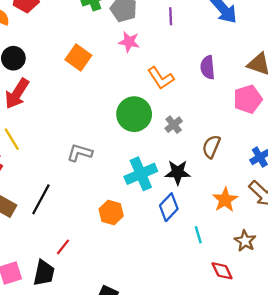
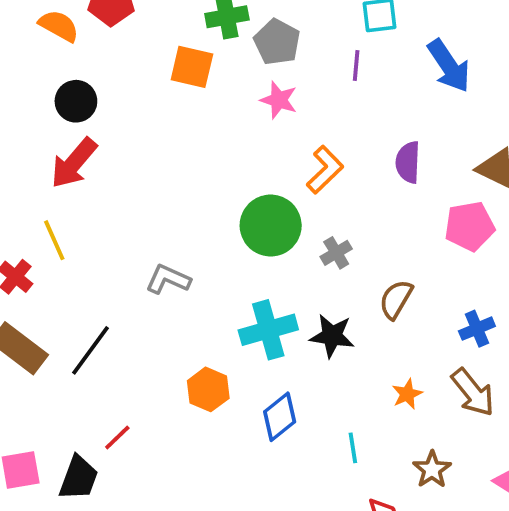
orange square: (78, 58) -> (192, 67), moved, turned -30
orange L-shape: (161, 78) -> (325, 170), turned -108
orange star: (225, 200) -> (407, 394), size x0.7
blue diamond: (169, 207) -> (280, 417), moved

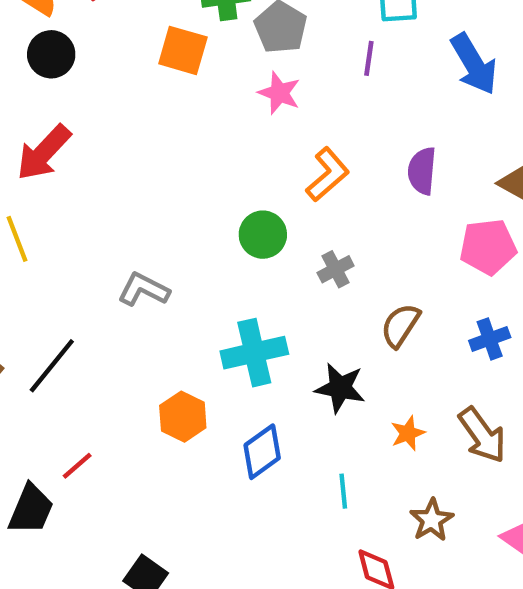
black circle: (76, 101) -> (51, 54), moved
green circle: (271, 226) -> (263, 235), size x0.7
blue cross: (477, 329) -> (490, 339), moved
black star: (332, 336) -> (340, 388), moved

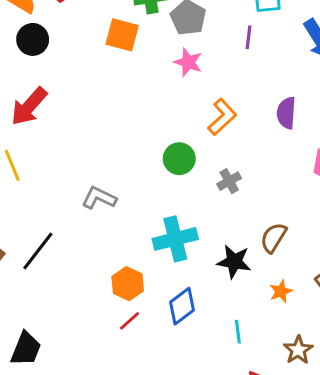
brown semicircle: (400, 325) -> (274, 238), moved
red line: (77, 466) -> (129, 321), moved

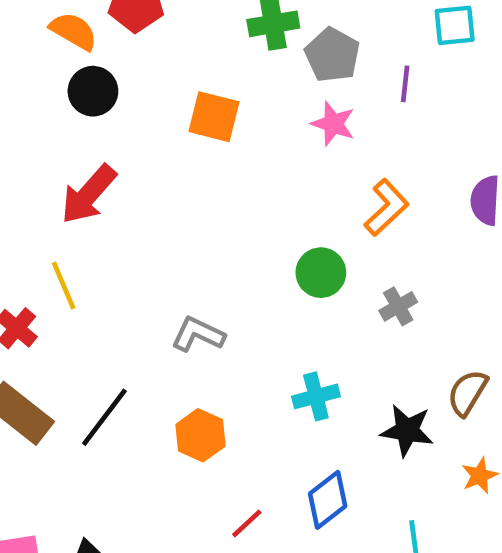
orange square: (122, 35) -> (214, 117), moved
purple line: (249, 37) -> (405, 84), moved
cyan cross: (175, 239) -> (316, 396), size x0.7
orange hexagon: (128, 284) -> (200, 435), moved

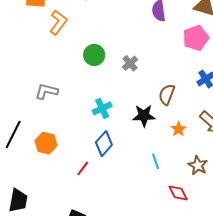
orange L-shape: (386, 207) -> (58, 22), moved
orange hexagon: (200, 435) -> (46, 143), moved
blue diamond: (328, 500) -> (104, 144), moved

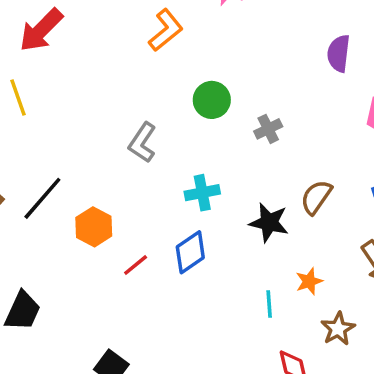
gray L-shape: (47, 91) -> (142, 143), moved, turned -85
orange star: (179, 129) -> (309, 281), moved
red line: (83, 168) -> (136, 265), moved

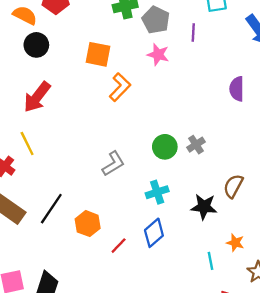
green circle: (212, 100) -> (165, 147), moved
gray L-shape: (142, 143) -> (113, 164), turned -148
orange star: (309, 281) -> (235, 243), turned -30

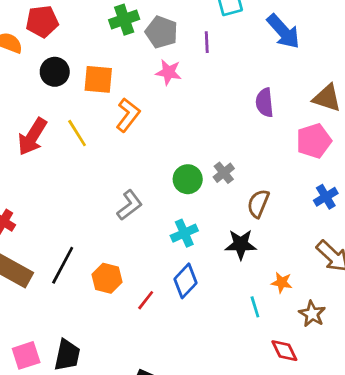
black circle: (36, 45) -> (55, 72), moved
yellow line: (27, 144) -> (77, 133), moved
brown semicircle: (233, 186) -> (258, 204), moved

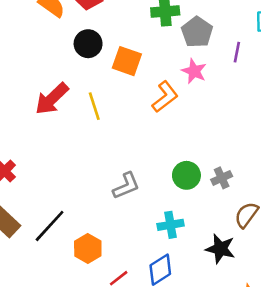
orange L-shape: (128, 115) -> (165, 97), moved

